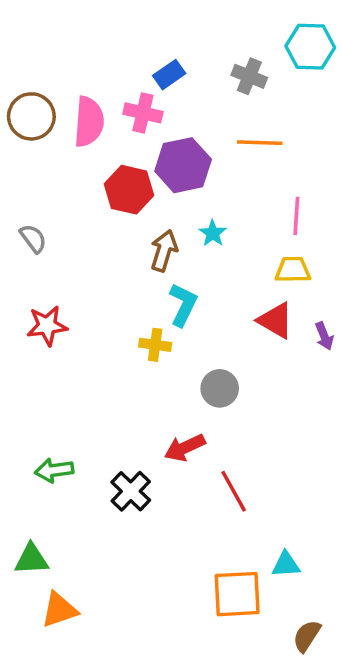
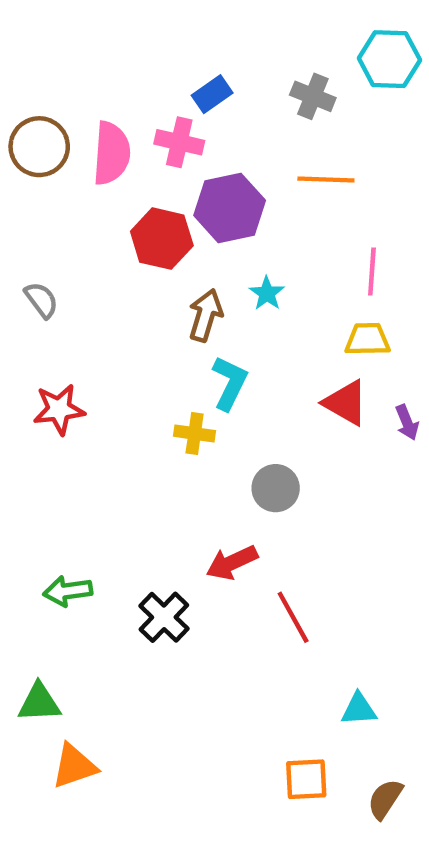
orange square: (237, 594) -> (306, 779), moved, size x0.7

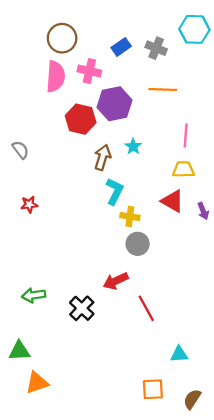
blue rectangle: (212, 94) -> (121, 47), moved
brown circle: (39, 147) -> (62, 38), moved
red star: (59, 409) -> (29, 204), size x0.7
yellow cross: (195, 433) -> (130, 216), moved

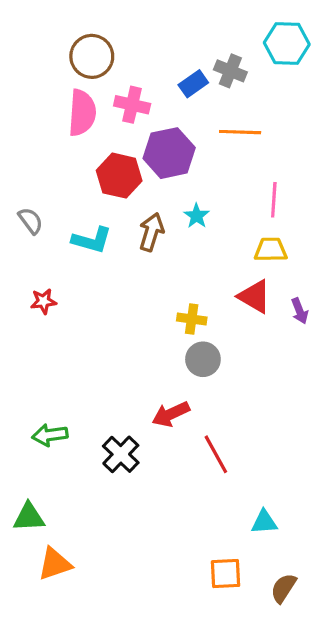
blue rectangle: (121, 47) -> (193, 84), moved
cyan L-shape: (115, 191) -> (92, 240), moved, turned 80

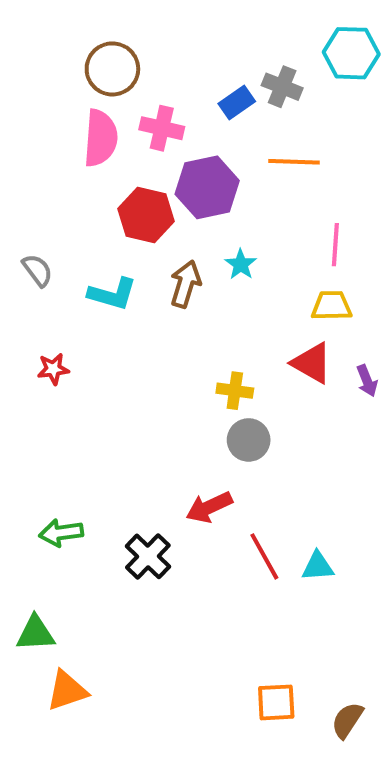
cyan triangle: (264, 522) -> (318, 566), moved

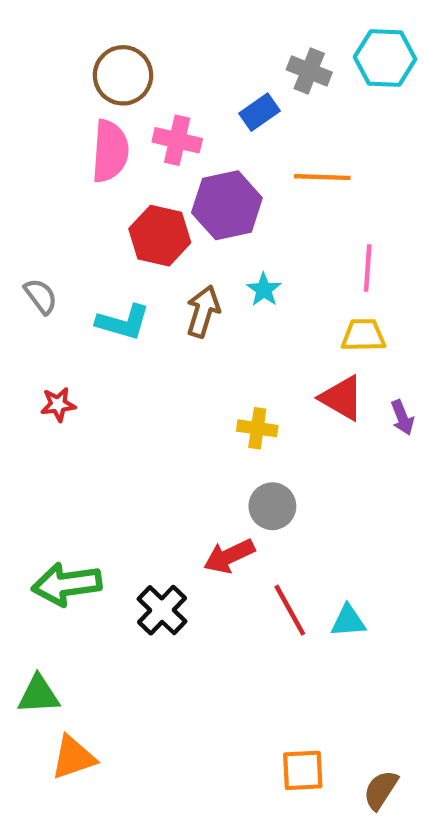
gray cross: (282, 87) -> (309, 71), moved
gray circle: (249, 440) -> (272, 506), moved
green arrow: (61, 533) -> (67, 584), size x1.4

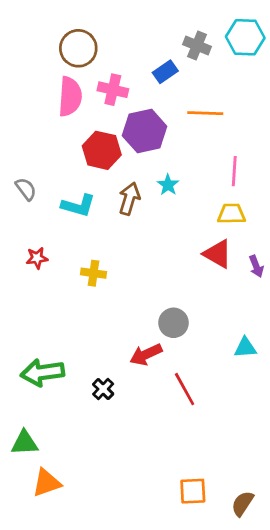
yellow cross: (257, 428) -> (93, 273), moved
black cross: (162, 610) -> (103, 389), size x0.7
cyan triangle: (348, 621) -> (245, 348), moved

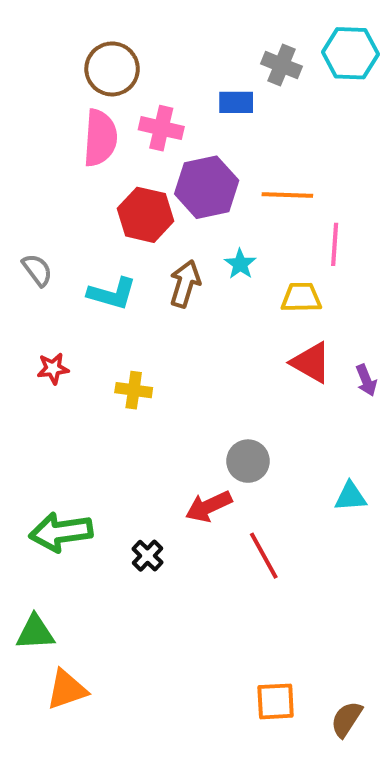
blue rectangle: (165, 72) -> (236, 102), turned 35
orange line: (205, 113) -> (287, 195), moved
yellow trapezoid: (231, 214) -> (301, 298), moved

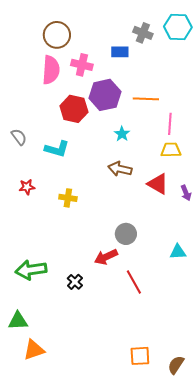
brown arrow: (185, 284) -> (120, 169), moved, turned -95
yellow trapezoid: (301, 298) -> (171, 150), moved

